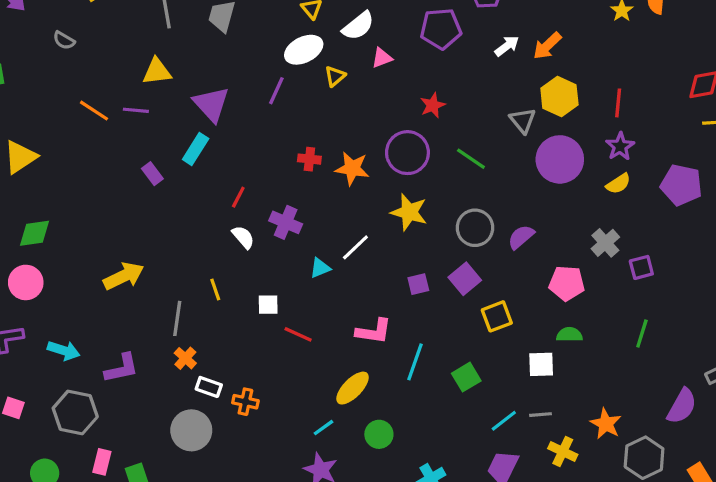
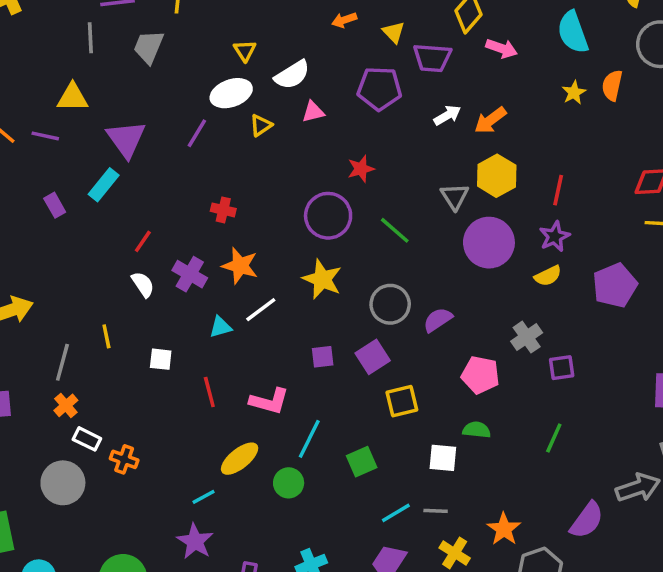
orange star: (352, 168) -> (240, 266), moved
purple pentagon: (681, 185) -> (615, 285), turned 30
red line: (298, 334) -> (209, 392), moved, turned 44
green circle: (379, 434) -> (289, 483), moved

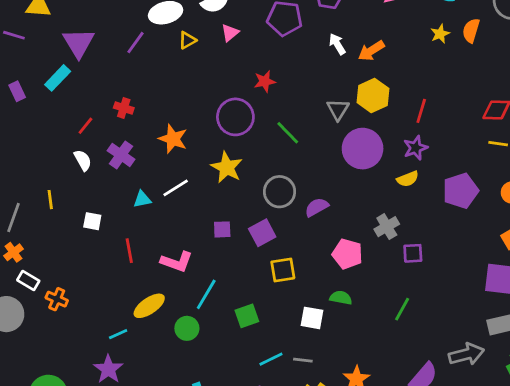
pink triangle: (313, 112) -> (230, 33), turned -30
white arrow: (447, 115) -> (337, 44), turned -95
red cross: (223, 210) -> (124, 108), moved
orange star: (240, 266) -> (173, 139), moved

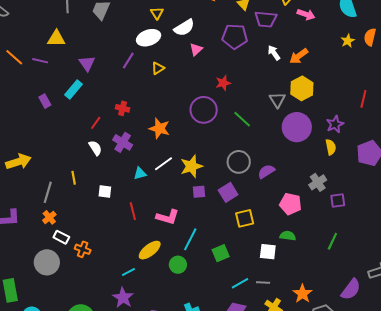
yellow triangle: (187, 40) -> (158, 68), moved
purple triangle: (78, 43) -> (87, 63), size x0.7
red line: (421, 111) -> (363, 99), moved
yellow star: (227, 167) -> (191, 166), moved, turned 30
yellow semicircle: (408, 179) -> (331, 147), turned -77

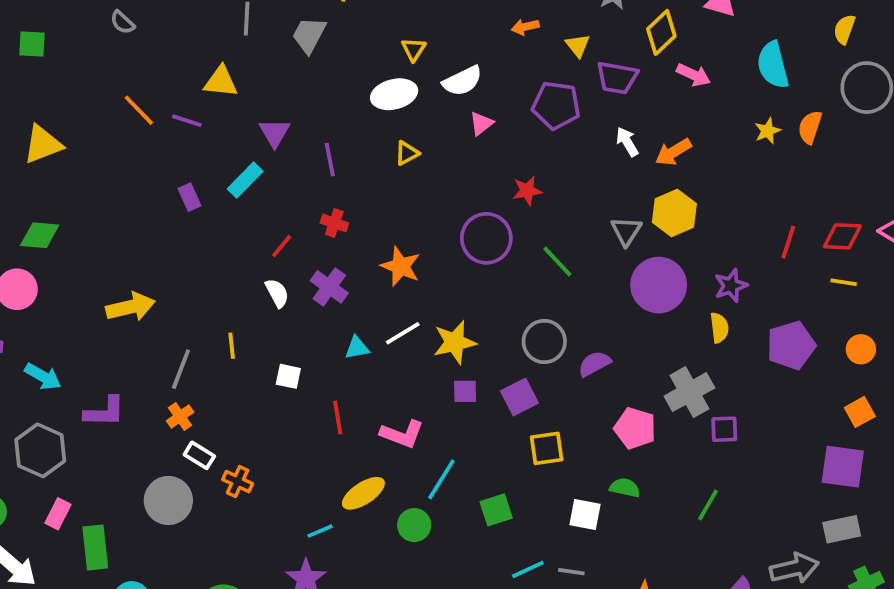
purple line: (128, 61) -> (330, 160), moved, turned -48
gray cross: (318, 182) -> (689, 392), size x1.4

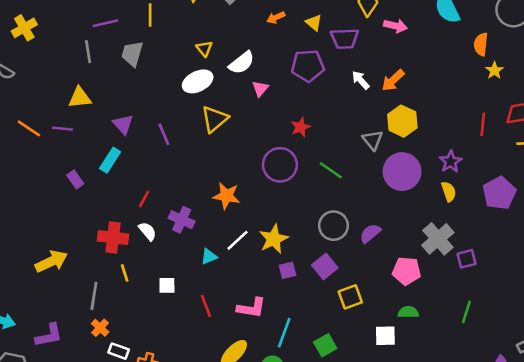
yellow star: (768, 131) -> (494, 70), moved
yellow triangle: (407, 153) -> (215, 119), size x1.6
red cross: (334, 223) -> (113, 238), moved, size x1.6

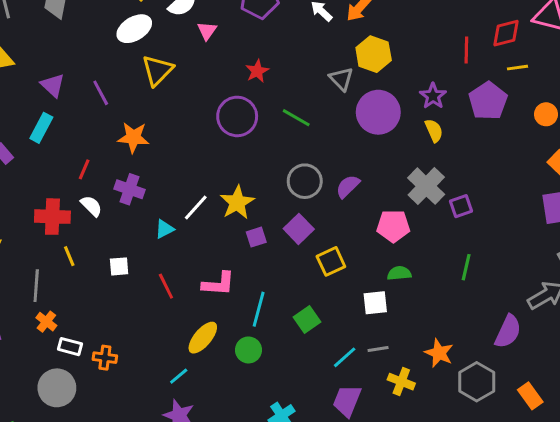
purple pentagon: (499, 193) -> (488, 101), moved
orange star: (227, 196) -> (133, 137), moved

